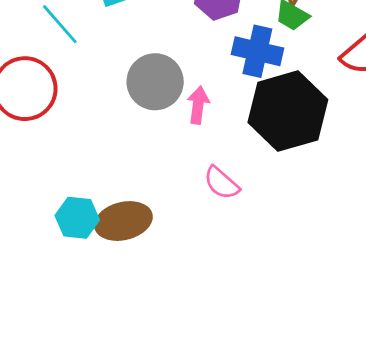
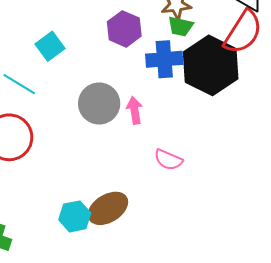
black hexagon: (288, 111) -> (211, 65), moved

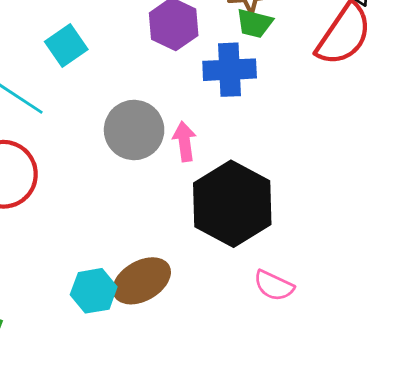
black hexagon: (211, 65) -> (232, 204), moved
pink semicircle: (168, 160) -> (274, 286), moved

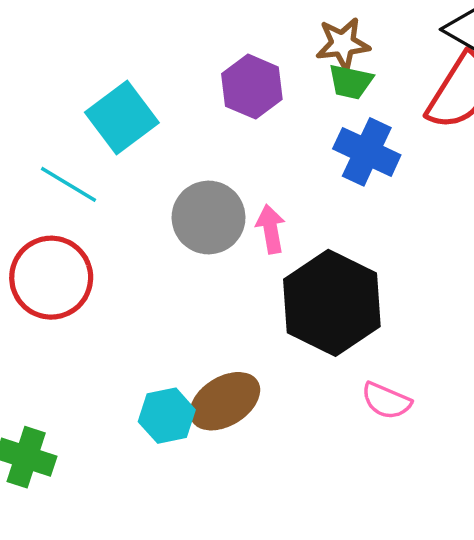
cyan square: (66, 45) -> (122, 118), size x1.4
blue cross: (230, 70) -> (367, 152), moved, turned 30

